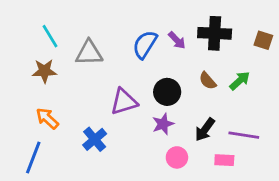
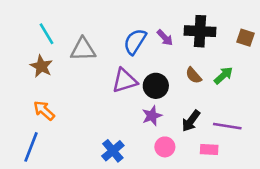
brown star: (44, 71) -> (41, 66), turned 30
purple triangle: (124, 102) -> (125, 81), moved
blue cross: (95, 139) -> (113, 151), moved

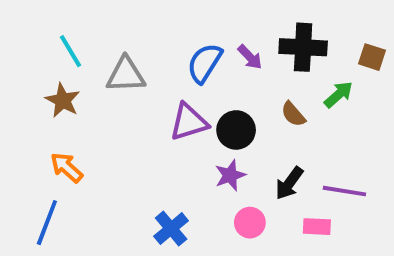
green arrow: (223, 75) -> (339, 95), moved

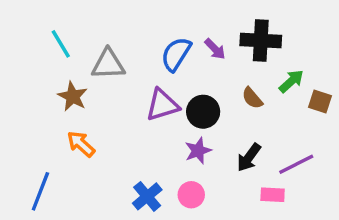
brown square: (372, 57) -> (320, 102), moved
brown star: (63, 100) -> (73, 96), moved
orange arrow: (67, 167) -> (81, 144), moved
purple line: (344, 191) -> (296, 164), turned -36
pink circle: (250, 223) -> (191, 195), moved

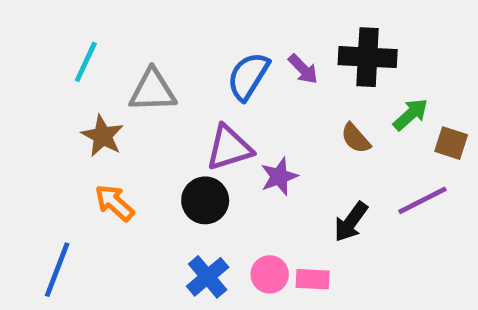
cyan line: (61, 44) -> (86, 62), turned 56
black circle: (203, 112) -> (205, 200), moved
purple star: (198, 151) -> (279, 176), moved
purple line: (296, 164) -> (422, 200), moved
pink rectangle: (273, 195) -> (313, 279), moved

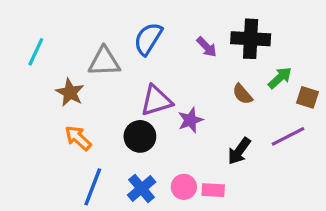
cyan line: (86, 62) -> (36, 52), moved
blue semicircle: (248, 76) -> (148, 39), moved
blue line: (57, 270) -> (93, 187), moved

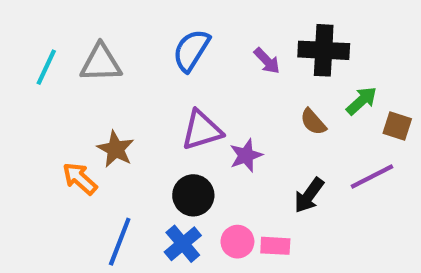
gray triangle: (104, 62) -> (101, 63), moved
brown star: (70, 92) -> (116, 149), moved
black circle: (140, 136) -> (193, 195), moved
orange arrow: (78, 138) -> (80, 179), moved

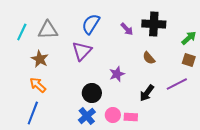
green arrow: (362, 101) -> (189, 38), moved
purple triangle: (202, 130) -> (82, 51), moved, turned -30
brown star: (116, 149) -> (40, 59), moved
blue line: (120, 242) -> (33, 113), moved

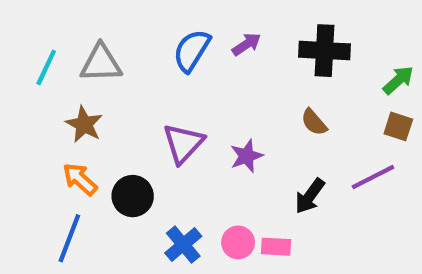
purple arrow: (127, 29) -> (246, 44), moved, turned -80
purple triangle: (82, 51) -> (183, 143), moved
black circle: (92, 93) -> (133, 196), moved

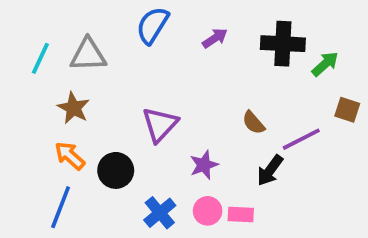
blue semicircle: (192, 51) -> (152, 25), moved
green arrow: (398, 80) -> (325, 64), moved
brown semicircle: (314, 122) -> (254, 123), moved
purple star: (246, 156) -> (204, 165), moved
purple line: (373, 177) -> (301, 139), moved

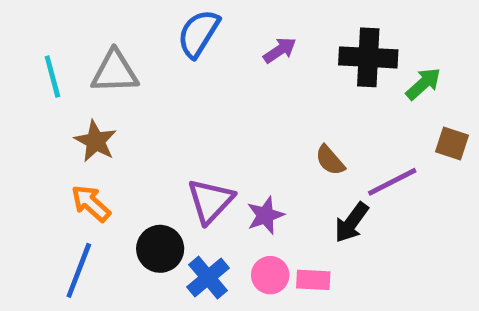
cyan line: (40, 58) -> (52, 77), turned -40
purple triangle: (160, 125) -> (210, 201), moved
black circle: (116, 170) -> (160, 249), moved

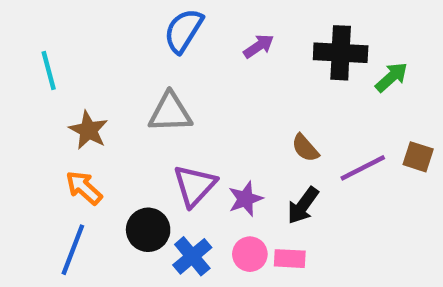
gray triangle: (115, 72) -> (170, 113), moved
brown square: (452, 144) -> (418, 157), moved
black arrow: (352, 222) -> (303, 205), moved

